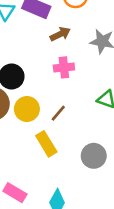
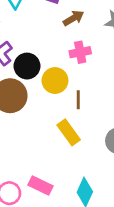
yellow circle: (27, 109) -> (55, 81), moved
brown line: (58, 113) -> (78, 100), turned -36

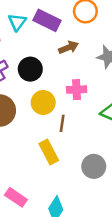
pink cross: (80, 52) -> (77, 90), moved
black circle: (27, 66) -> (30, 69), moved

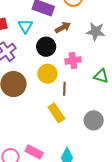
cyan triangle: (17, 22) -> (25, 26), moved
black circle: (30, 69) -> (46, 47), moved

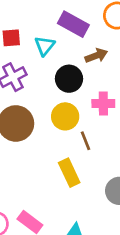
brown line: (64, 89) -> (85, 141), turned -32

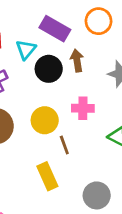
brown arrow: (96, 56) -> (77, 60), turned -80
black circle: (69, 79) -> (49, 69), moved

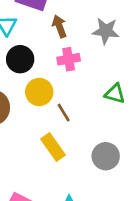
black circle: (49, 69) -> (20, 59), moved
pink cross: (83, 108) -> (69, 59), moved

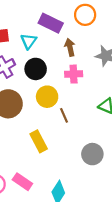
yellow rectangle: (53, 147) -> (39, 141), moved

